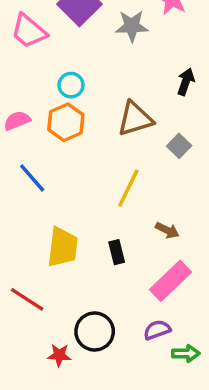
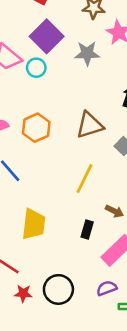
cyan circle: (71, 85) -> (36, 68), moved
black rectangle: (117, 252) -> (87, 229), moved, turned 30
red star: (59, 355) -> (23, 293), moved

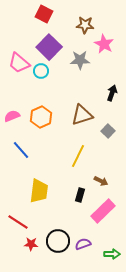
purple semicircle: (107, 288) -> (83, 244), moved

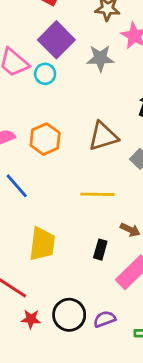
yellow line: (78, 156) -> (97, 194), turned 65

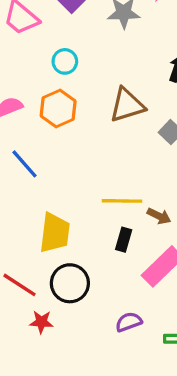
cyan circle: (45, 74) -> (65, 61), moved
yellow line: (97, 194) -> (122, 201), moved
black circle: (69, 315) -> (70, 283), moved

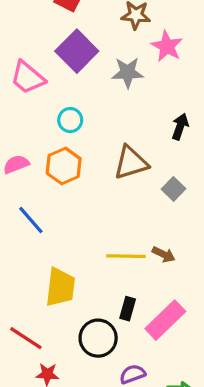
brown arrow: (159, 216) -> (164, 254), moved
black rectangle: (124, 240) -> (128, 309), moved
black circle: (70, 283) -> (98, 338), moved

